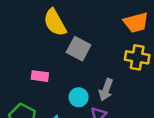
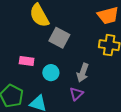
cyan circle: (79, 97) -> (51, 73), moved

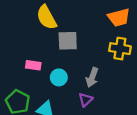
gray square: (59, 38) -> (68, 41), turned -30

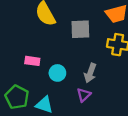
gray square: (68, 41) -> (80, 29), moved

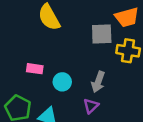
gray square: (80, 29) -> (102, 34), moved

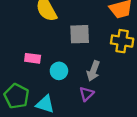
gray square: (102, 34) -> (80, 34), moved

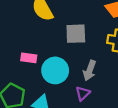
cyan circle: (59, 71) -> (55, 70), size x1.5

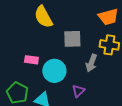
gray arrow: (90, 70) -> (91, 63), moved

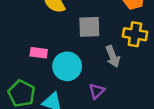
gray arrow: (91, 63) -> (113, 56), turned -42

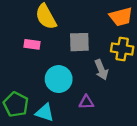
pink rectangle: (39, 53) -> (32, 44), moved
purple triangle: (97, 91) -> (86, 102), turned 42

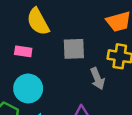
cyan circle: (59, 79) -> (28, 88), moved

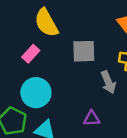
pink rectangle: (23, 51) -> (31, 54), turned -56

